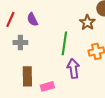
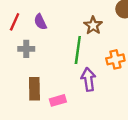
brown star: (87, 22) -> (93, 25), moved

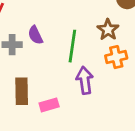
purple semicircle: (40, 22) -> (35, 35), moved
brown star: (93, 25) -> (108, 30), moved

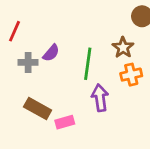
purple semicircle: (35, 35) -> (51, 53), turned -114
brown rectangle: (22, 91) -> (38, 109), turned -60

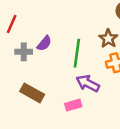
purple arrow: (100, 98) -> (88, 83), turned -55
pink rectangle: (65, 122) -> (73, 105), moved

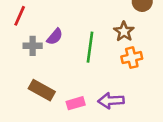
purple arrow: (88, 83) -> (111, 101), moved, turned -30
pink rectangle: (73, 105) -> (76, 103), moved

